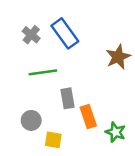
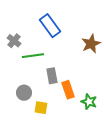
gray cross: (31, 35) -> (14, 41), moved

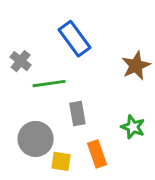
orange rectangle: (68, 90) -> (97, 154), moved
gray circle: (24, 93) -> (36, 139), size x1.5
green star: (89, 102) -> (133, 127), moved

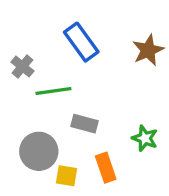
brown star: (136, 66) -> (148, 50), moved
gray rectangle: (77, 114) -> (84, 124), turned -65

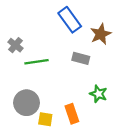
blue rectangle: (81, 42) -> (70, 20), moved
gray rectangle: (84, 124) -> (81, 58), moved

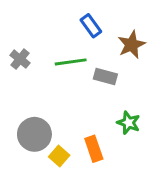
blue rectangle: (70, 20) -> (91, 26), size x0.7
green line: (36, 62) -> (71, 62), moved
yellow square: (45, 119) -> (59, 156), turned 32

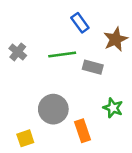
gray circle: (34, 134) -> (53, 109), moved
yellow square: (59, 156) -> (25, 138), moved, turned 30

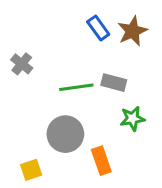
brown star: (116, 39) -> (132, 31), moved
green line: (62, 55) -> (76, 87), moved
green star: (113, 108) -> (132, 118), moved, turned -30

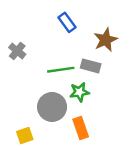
blue rectangle: (98, 28) -> (67, 22), moved
brown star: (132, 31) -> (106, 40), moved
green star: (132, 118) -> (79, 92), moved

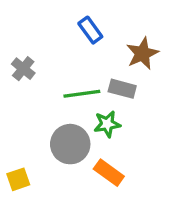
orange rectangle: (81, 128) -> (109, 173), turned -35
yellow square: (25, 136) -> (18, 179), moved

